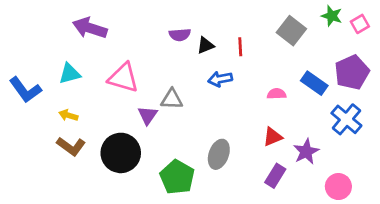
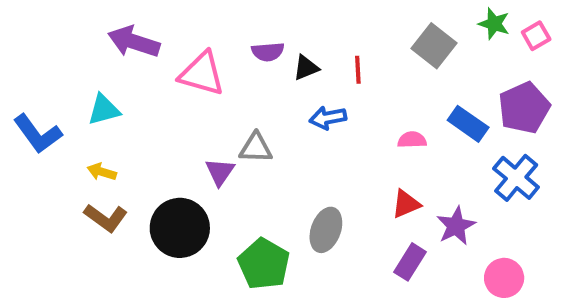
pink triangle: (123, 78) -> (202, 74), moved

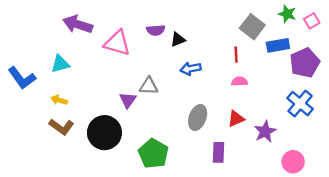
red line: (358, 70) -> (236, 55), moved
blue rectangle: (468, 124) -> (278, 45), moved, turned -45
gray ellipse: (326, 230) -> (198, 117), moved
purple rectangle: (410, 262) -> (219, 152), moved, turned -30

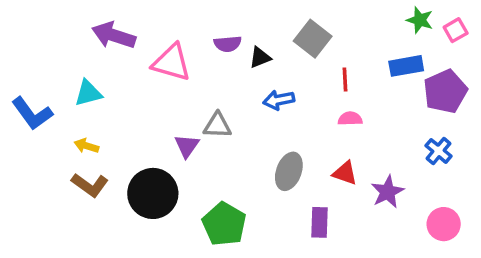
gray square: (252, 27) -> (313, 39), moved
blue cross: (300, 104) -> (439, 151), size x0.7
red triangle: (236, 119) -> (345, 173), turned 42
pink circle: (293, 162) -> (444, 224), moved

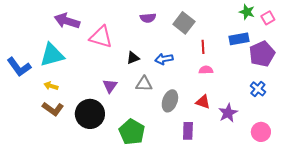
purple semicircle: (228, 44) -> (148, 18), moved
black triangle: (260, 57) -> (133, 58), moved
cyan triangle: (88, 93) -> (52, 55), size x1.5
gray triangle: (217, 125) -> (144, 84), moved

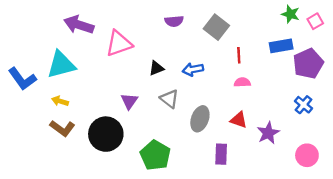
pink triangle: (101, 37) -> (119, 44), turned -35
gray triangle: (144, 84) -> (169, 99), turned 36

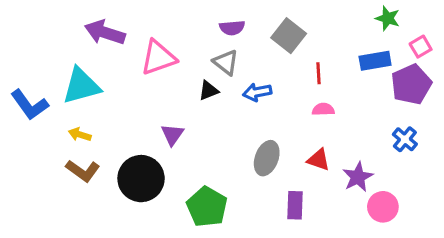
pink square: (315, 21) -> (421, 47), moved
gray triangle: (169, 99) -> (226, 62), moved
pink circle: (307, 155) -> (383, 207), moved

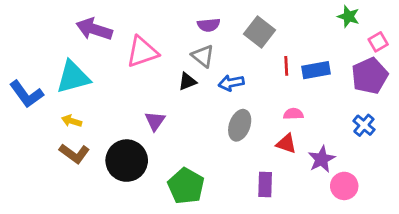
blue rectangle: (375, 61) -> (316, 70), moved
pink semicircle: (323, 109) -> (293, 114), moved
gray ellipse: (267, 158) -> (240, 125), moved

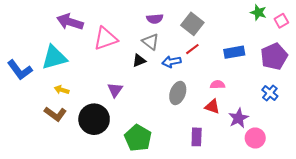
pink square: (378, 42) -> (281, 21), moved
red line: (286, 66) -> (192, 49), moved, turned 56
yellow arrow: (72, 121) -> (62, 90), moved

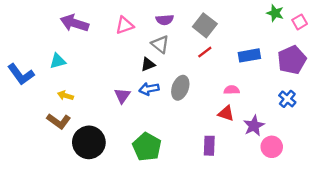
pink triangle: (106, 39) -> (125, 25), moved, size x0.7
cyan triangle: (54, 57) -> (58, 61), size x0.6
blue arrow: (171, 62) -> (149, 89), moved
gray ellipse: (178, 93) -> (180, 88), moved
black circle: (94, 119) -> (89, 142), moved

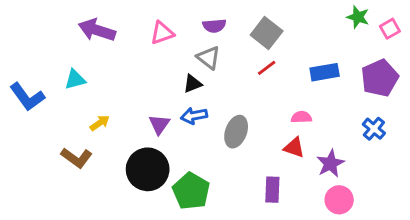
gray ellipse: (180, 88) -> (236, 132), moved
yellow arrow: (65, 96) -> (100, 123), moved, turned 128
black circle: (89, 142) -> (148, 169), moved
pink circle: (272, 147) -> (339, 200), moved

